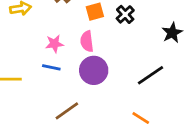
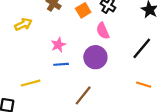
pink semicircle: (87, 41) -> (103, 31), moved

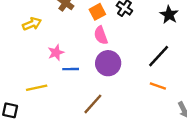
pink semicircle: (103, 31) -> (101, 35), moved
pink star: (58, 45) -> (56, 53), moved
orange line: (144, 85) -> (158, 86), moved

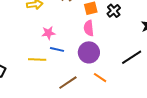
orange line: (158, 86) -> (100, 78), moved
yellow line: (37, 88) -> (37, 59), moved

